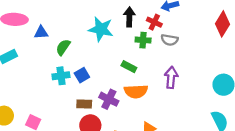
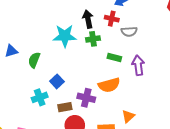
green cross: (143, 40) -> (93, 39), moved
green rectangle: (129, 67) -> (114, 57), moved
cyan cross: (61, 76) -> (40, 97), moved

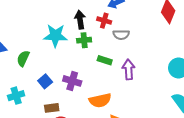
orange semicircle: (109, 85) -> (100, 100), moved
cyan cross: (40, 97) -> (16, 96), moved
purple cross: (86, 98) -> (72, 81), moved

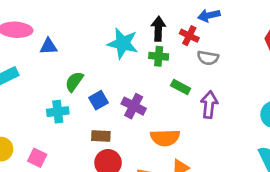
green semicircle: (23, 58) -> (74, 82), moved

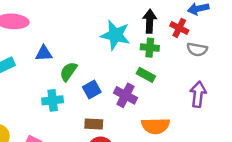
blue triangle: (49, 46) -> (44, 53), moved
green rectangle: (181, 87) -> (146, 75), moved

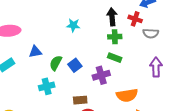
cyan star: (115, 35) -> (73, 25), moved, size x0.6
blue square: (92, 90) -> (75, 65), moved
purple cross: (125, 95) -> (101, 75), turned -36

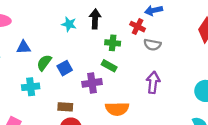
black arrow: (112, 17) -> (95, 19), moved

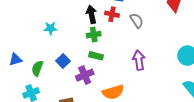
black arrow: (95, 19) -> (91, 14), moved
gray semicircle: (152, 45) -> (137, 21), moved, turned -119
blue square: (65, 68) -> (63, 61), moved

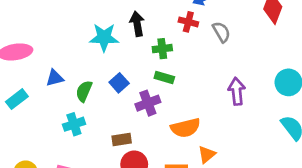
black arrow: (91, 14) -> (137, 24), moved
cyan star: (50, 28) -> (104, 37), size x1.5
purple arrow: (139, 60) -> (237, 91), moved

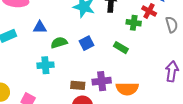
green cross: (162, 49) -> (134, 23), moved
green semicircle: (84, 91) -> (59, 43), turned 35
purple cross: (148, 103) -> (102, 81), moved

